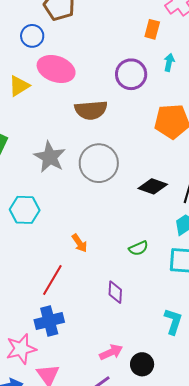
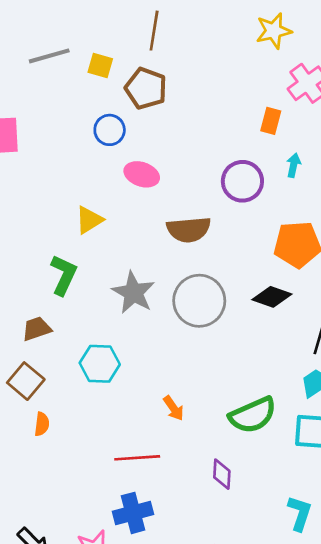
pink ellipse: (56, 69) -> (142, 174), size x0.7
yellow triangle: (19, 86) -> (89, 220), moved
black diamond: (153, 186) -> (272, 297), moved
green semicircle: (138, 248) -> (253, 415), size x1.8
red line: (52, 280) -> (137, 458), turned 56

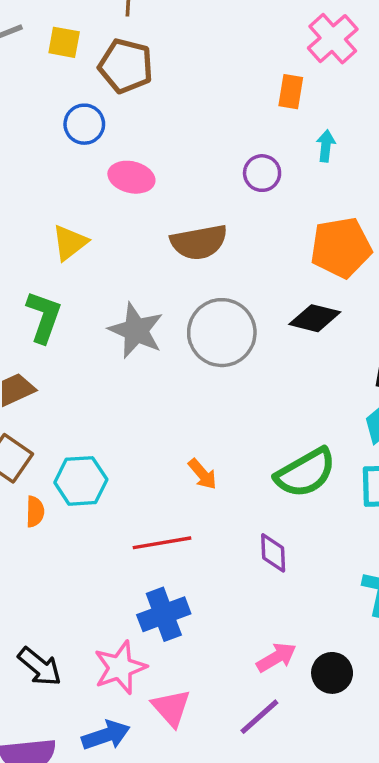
purple circle: (242, 181) -> (262, 173), size x0.7
cyan hexagon: (100, 364) -> (81, 481), moved

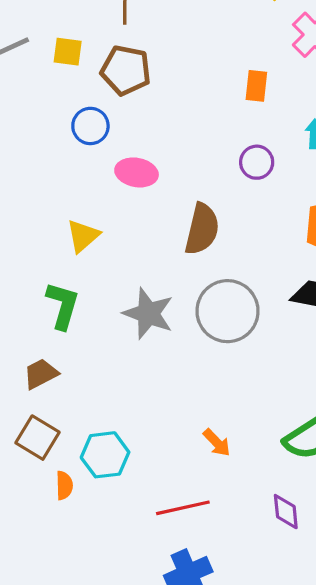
orange rectangle: (291, 92) -> (256, 86), moved
brown semicircle: (199, 242) -> (202, 229), turned -63

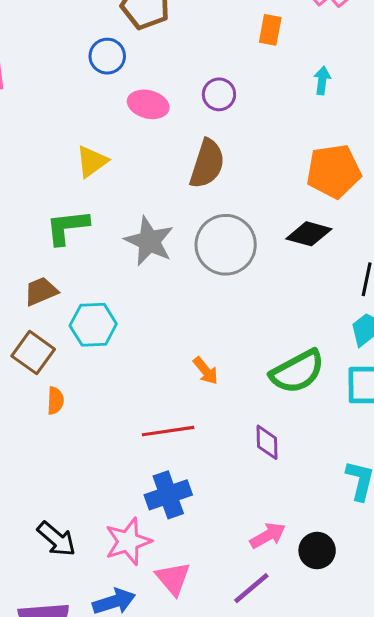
purple circle: (257, 162) -> (219, 94), moved
green L-shape: (63, 305) -> (67, 227), turned -117
cyan hexagon: (105, 455) -> (93, 325), moved

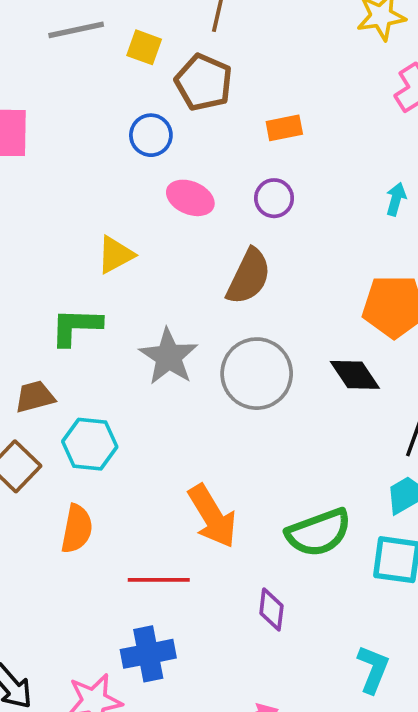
orange rectangle: (270, 30) -> (284, 128), moved, turned 60
black diamond: (309, 234) -> (355, 375), turned 33
orange arrow: (206, 371) -> (212, 516), size x1.8
orange semicircle: (55, 401) -> (77, 529), moved, size x1.5

